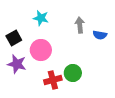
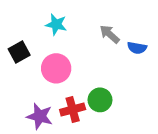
gray arrow: (80, 25) -> (110, 34), turned -42
purple star: (17, 64) -> (40, 116), moved

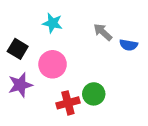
black square: (19, 52) -> (18, 49), turned -30
purple star: (40, 116) -> (20, 85), moved, turned -30

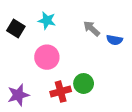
black square: (18, 49) -> (16, 29), moved
purple star: (20, 85) -> (18, 95), moved

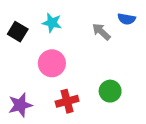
blue semicircle: (114, 40) -> (127, 19), moved
green circle: (84, 83) -> (110, 91), moved

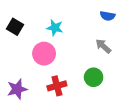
cyan star: (52, 23) -> (55, 28), moved
gray arrow: (101, 32) -> (103, 46), moved

